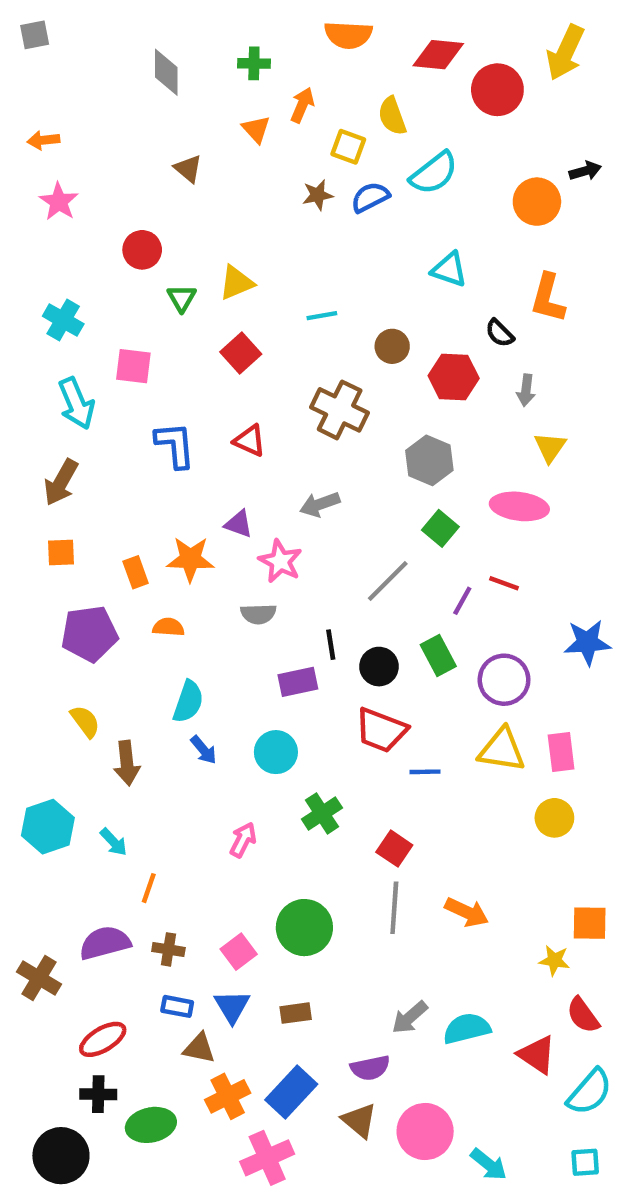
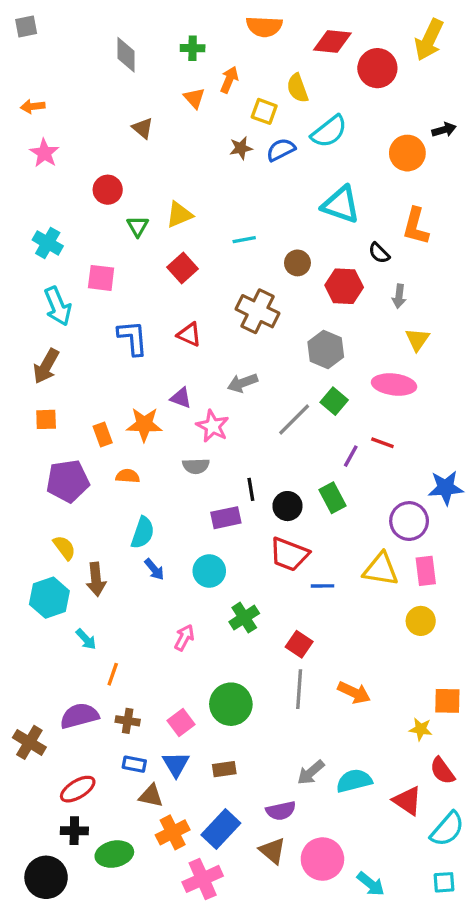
cyan triangle: (449, 270) -> (341, 205), size x1.4
gray line: (388, 581) -> (294, 419), moved
purple circle: (504, 680) -> (409, 521), moved
cyan hexagon: (48, 827) -> (49, 598), moved

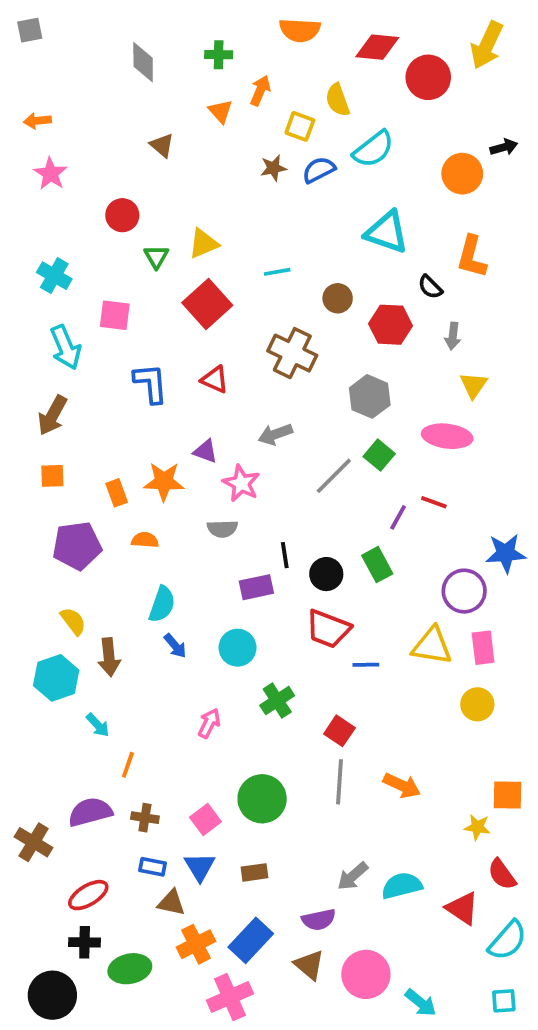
red square: (183, 268) -> (207, 304), size x1.4

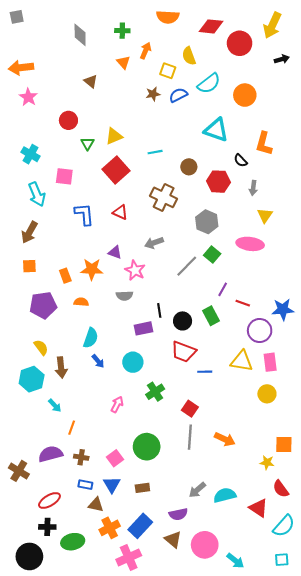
orange arrow: (37, 121) -> (21, 68), size x1.6
black arrow: (504, 147) -> (282, 59), moved
orange circle: (462, 174) -> (245, 95), moved
red line: (434, 502) -> (243, 303), moved

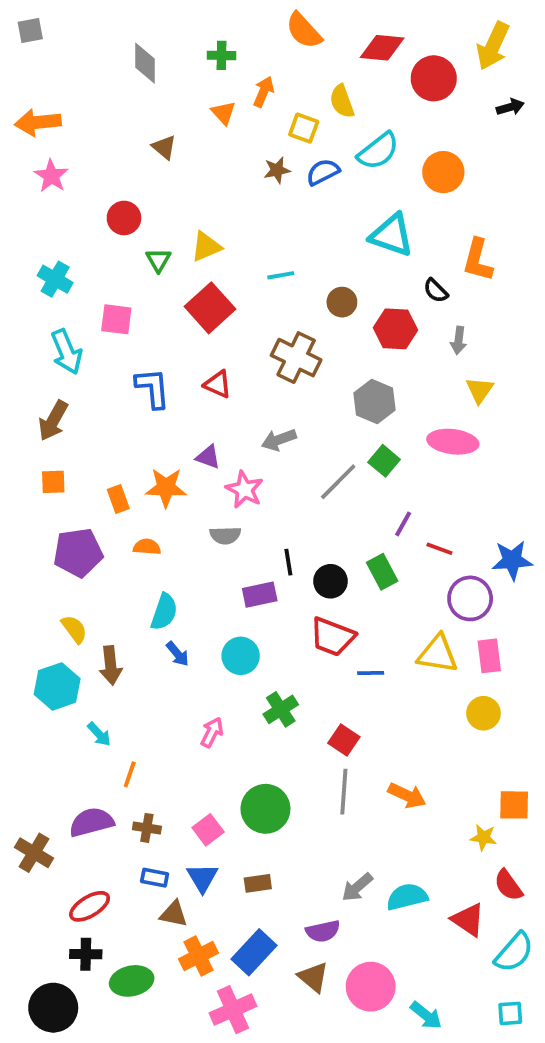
orange semicircle: (168, 17) -> (304, 31), turned 45

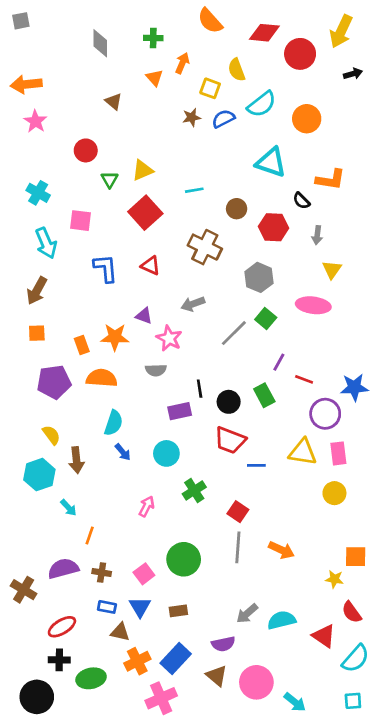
orange L-shape: (478, 260) -> (330, 180), turned -96
orange semicircle: (147, 547) -> (102, 378), size x1.6

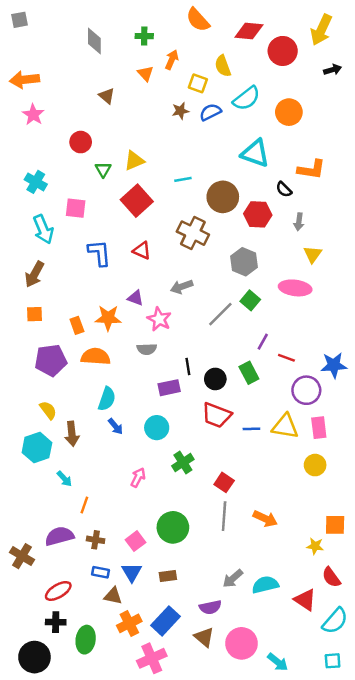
brown circle: (237, 209) -> (223, 197), size x1.6
blue line: (256, 465) -> (251, 429), moved
green ellipse: (91, 678) -> (86, 640), turned -70

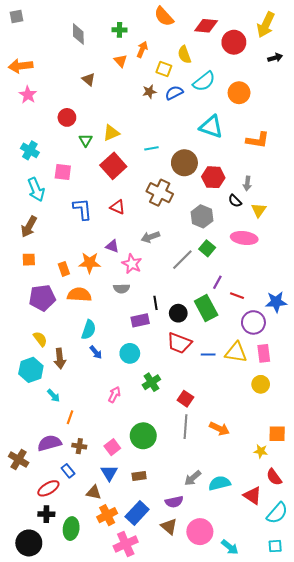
black semicircle: (284, 189) -> (235, 201), moved
green rectangle: (249, 373) -> (206, 308), size x1.4
blue rectangle: (101, 572) -> (68, 471), moved, turned 40

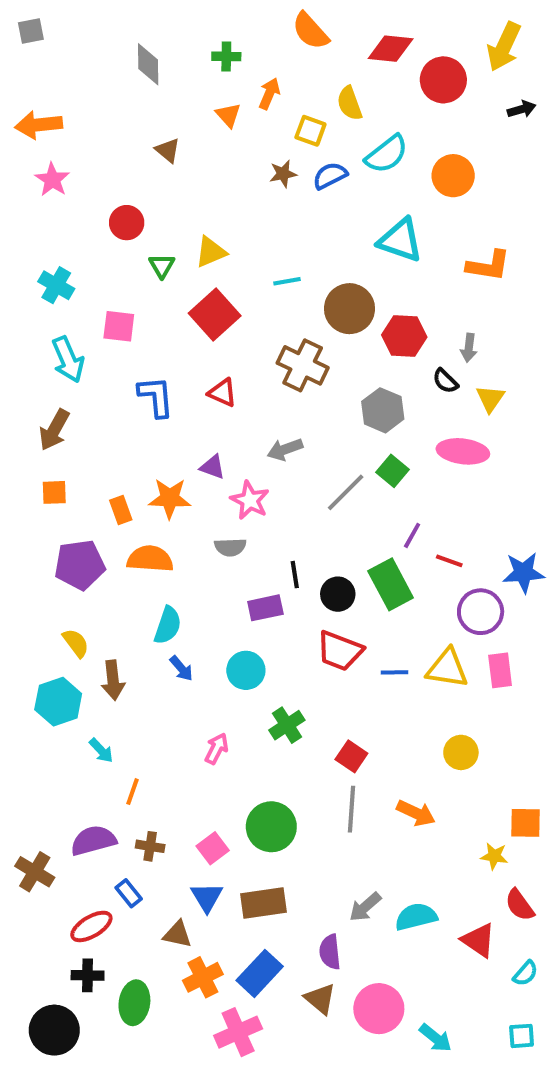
yellow circle: (261, 384) -> (461, 752), moved
brown rectangle: (139, 476) -> (263, 903), size x1.6
purple semicircle: (174, 502) -> (330, 952), turned 96
cyan semicircle: (277, 513) -> (525, 973), size x0.6

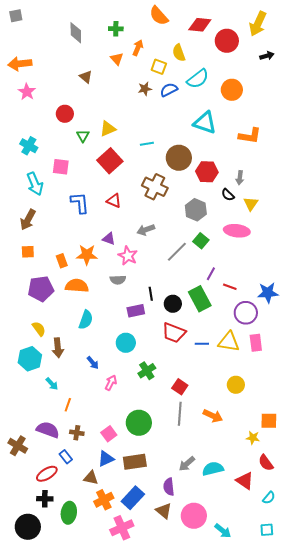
blue arrow: (181, 668) -> (93, 363), moved
purple semicircle: (93, 840) -> (48, 430), turned 35
blue triangle: (207, 897) -> (106, 459), turned 36

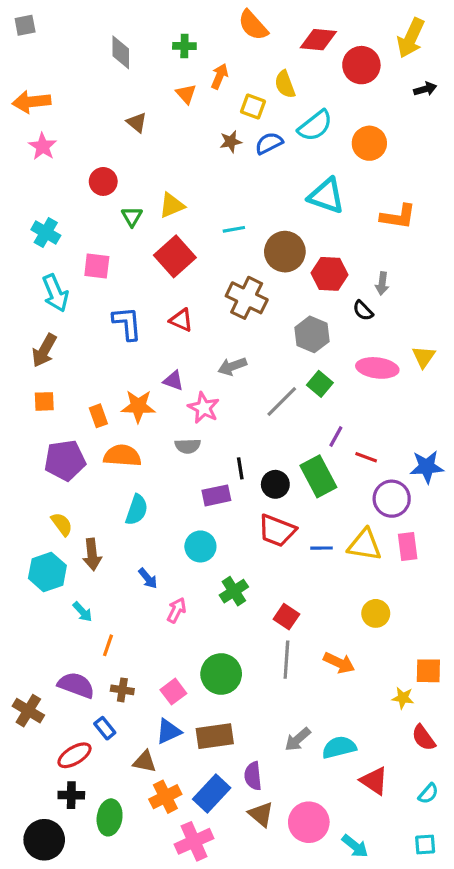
yellow triangle: (251, 204) -> (424, 357), moved
red triangle: (245, 481) -> (374, 781), moved
purple semicircle: (169, 487) -> (253, 776), moved

